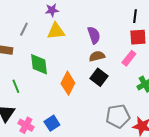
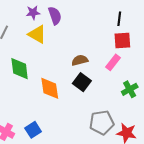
yellow triangle: (56, 31) -> (37, 34), turned 36
purple semicircle: (94, 35) -> (55, 16), moved
orange diamond: (68, 83) -> (50, 88), turned -35

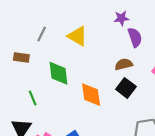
purple star: (33, 13) -> (121, 18), moved
purple semicircle: (55, 16) -> (135, 37), moved

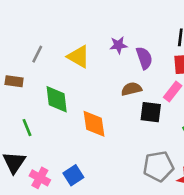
purple star: (121, 18) -> (118, 45), moved
black square: (126, 88) -> (151, 112), moved, turned -30

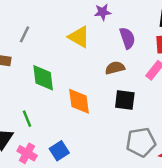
purple star: (118, 45) -> (103, 12), moved
yellow triangle: (79, 57) -> (79, 37), moved
black square: (151, 112) -> (125, 100), moved
green line: (27, 128) -> (27, 119), moved

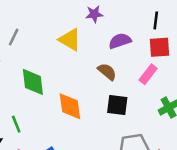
purple semicircle: (127, 38) -> (120, 41), turned -90
brown semicircle: (115, 68) -> (107, 72), turned 54

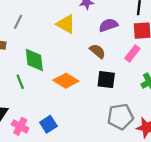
orange diamond: (70, 106) -> (66, 81), turned -50
green line: (16, 124) -> (20, 82), moved

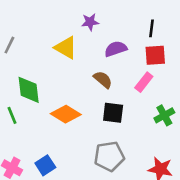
gray pentagon: (120, 117) -> (109, 156), moved

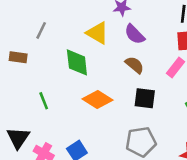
purple semicircle: (116, 49) -> (135, 34), moved, turned -115
green diamond: (29, 90) -> (77, 62), moved

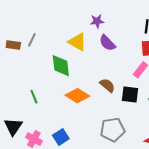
brown rectangle: (18, 57) -> (13, 45), moved
brown semicircle: (135, 65) -> (107, 85), moved
black square: (145, 98) -> (130, 95), moved

